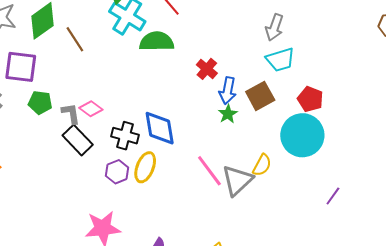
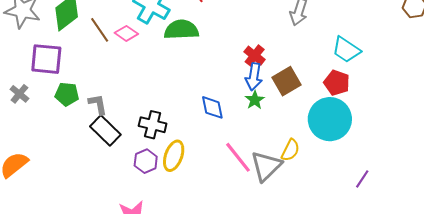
cyan trapezoid: (280, 60) -> (346, 50), moved, turned 52
red cross: (207, 69) -> (255, 56), moved
pink diamond: (91, 109) -> (126, 33), moved
blue diamond: (160, 128) -> (212, 107), moved, size x0.7

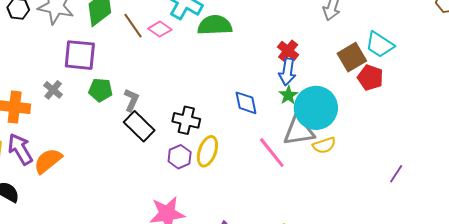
brown square: (287, 81) -> (352, 57), moved
gray L-shape: (98, 104) -> (131, 100), turned 35
cyan circle: (330, 119) -> (316, 108), moved
yellow semicircle: (290, 150) -> (324, 145), turned 45
gray triangle: (266, 166) -> (299, 131), moved, turned 36

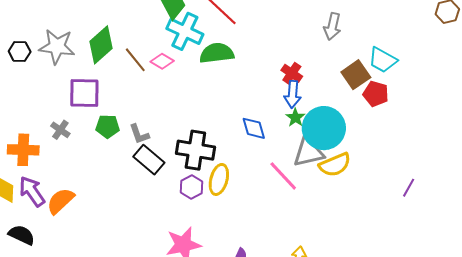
gray L-shape: (131, 100) -> (139, 134), turned 140
black cross: (186, 120) -> (195, 150), size x1.4
yellow semicircle: (324, 145) -> (335, 165), size x1.4

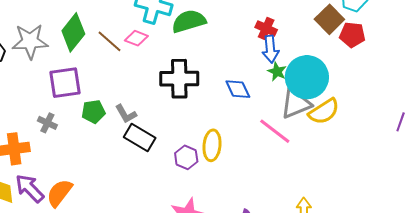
black cross: (195, 150) -> (179, 79), moved

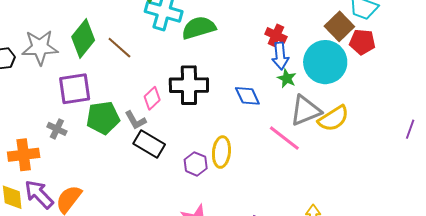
pink diamond: (136, 38) -> (152, 98), moved, turned -65
cyan circle: (307, 77) -> (325, 62), moved
green pentagon: (93, 112) -> (103, 118), size x1.4

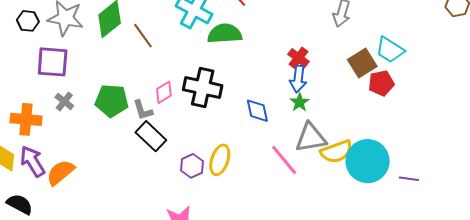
red pentagon: (362, 42) -> (381, 83), turned -30
cyan circle: (325, 62) -> (368, 161), moved
purple square: (75, 89) -> (53, 62), moved
purple line: (410, 129) -> (409, 179), turned 66

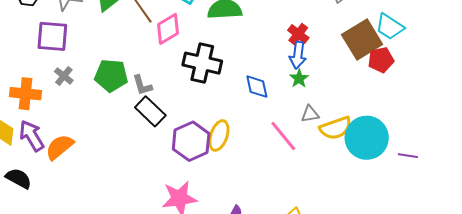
brown square: (362, 63) -> (362, 40), size x1.4
pink diamond: (164, 92) -> (168, 29), moved, size x1.4
gray triangle: (311, 138) -> (310, 114), size x0.6
purple hexagon: (192, 166) -> (191, 141), size x1.6

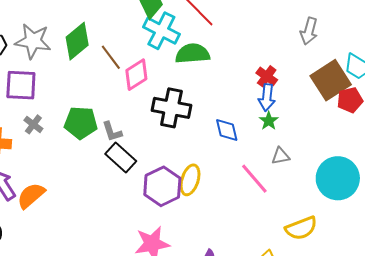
yellow semicircle: (336, 128) -> (301, 228), moved

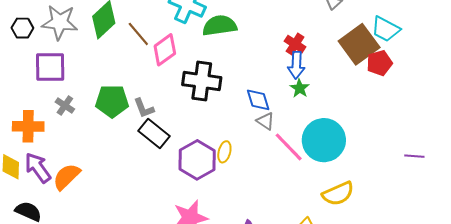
gray triangle: (281, 156) -> (265, 121), moved, turned 48
cyan circle: (338, 178) -> (324, 140), moved
yellow ellipse: (190, 180) -> (224, 152), size x0.7

